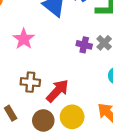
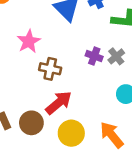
brown cross: (30, 82) -> (50, 69), moved
brown circle: (43, 120) -> (31, 123), moved

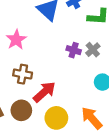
brown cross: (50, 69) -> (23, 74), moved

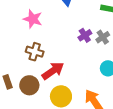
pink star: (16, 40) -> (33, 19), turned -30
purple cross: (74, 50) -> (85, 35), turned 32

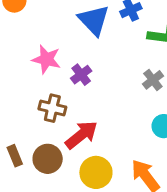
purple cross: (85, 35) -> (81, 75), moved

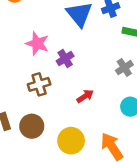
brown cross: (52, 108) -> (39, 84), turned -35
red arrow: (81, 135) -> (85, 96), moved, size x0.6

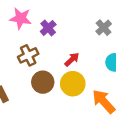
brown circle: (32, 126) -> (43, 82), moved
yellow circle: (71, 141) -> (73, 84), moved

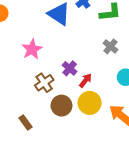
pink star: (21, 18) -> (32, 49), turned -30
purple cross: (48, 28) -> (70, 68), moved

